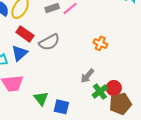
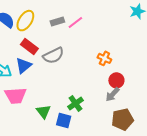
gray arrow: (87, 76) -> (112, 94), moved
red circle: (114, 88) -> (116, 80), moved
green cross: (100, 92) -> (76, 103), moved

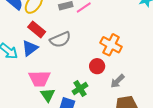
orange cross: (104, 58) -> (111, 45), size x1.5
red circle: (116, 80) -> (97, 66), moved
pink trapezoid: (15, 96) -> (39, 79), moved

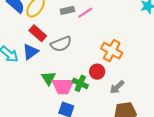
pink trapezoid: (39, 79) -> (63, 86), moved
green cross: (80, 88) -> (80, 83), moved, turned -35
green triangle: (48, 95) -> (49, 78), moved

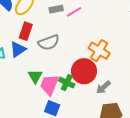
red rectangle: (38, 33) -> (26, 31), turned 66
red circle: (97, 72) -> (84, 71), size x1.6
pink trapezoid: (63, 86) -> (49, 85), turned 110

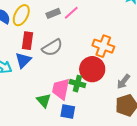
green triangle: (35, 76) -> (44, 101), moved
gray arrow: (103, 87) -> (123, 81), moved

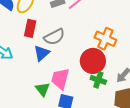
blue triangle: (23, 60) -> (42, 53), moved
green cross: (77, 84) -> (98, 80), moved

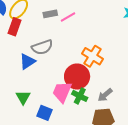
red rectangle: (30, 28) -> (14, 27), moved
pink trapezoid: (60, 79) -> (62, 92), moved

